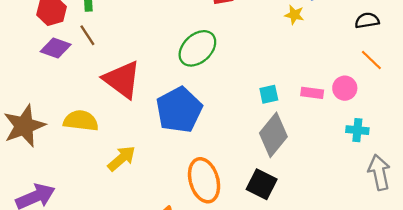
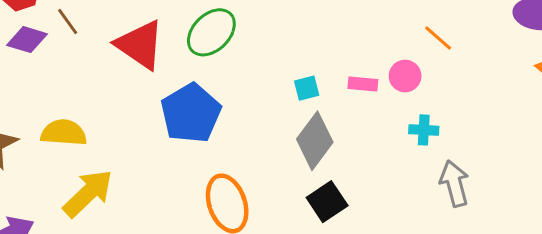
red triangle: (122, 80) -> (140, 45), moved
yellow arrow: (122, 158) -> (88, 193), moved, size x1.4
black square: (262, 184) -> (327, 202), moved, turned 32

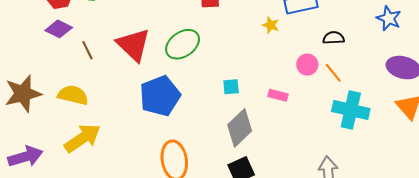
brown line: (68, 21) -> (87, 50), moved
pink circle: (405, 76) -> (307, 65), moved
cyan square: (307, 88) -> (231, 87), moved
cyan cross: (424, 130) -> (351, 110), moved, size x1.8

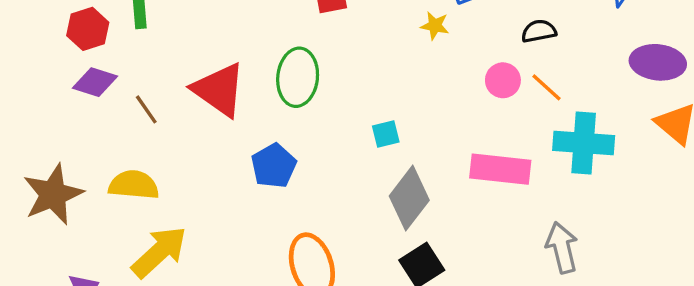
green ellipse: (183, 44) -> (298, 77), turned -40
pink rectangle: (278, 95) -> (500, 169), moved, size x1.8
blue pentagon: (160, 96) -> (274, 166), size x0.7

